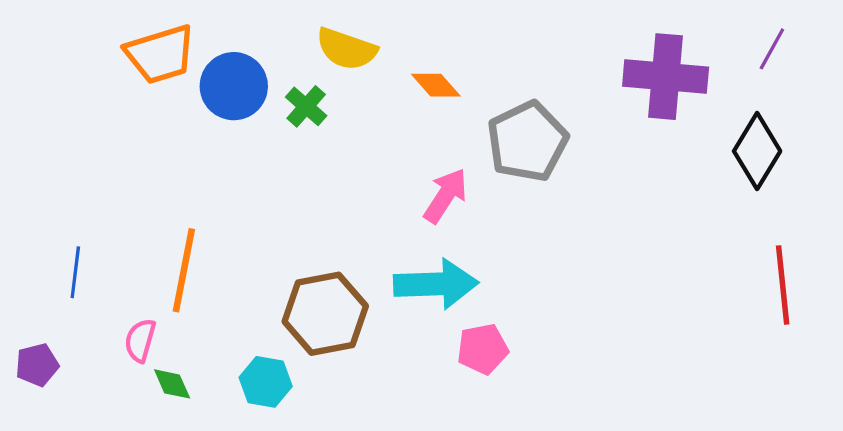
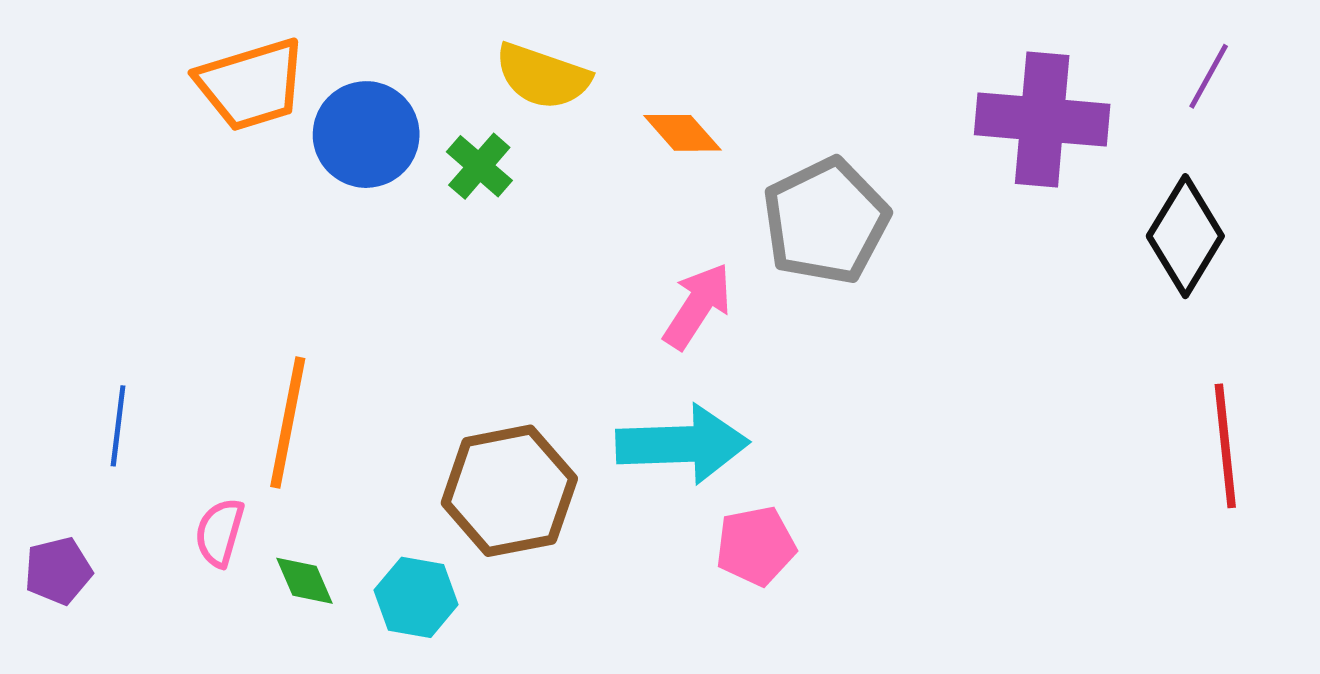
green diamond: (172, 384) -> (305, 581), moved

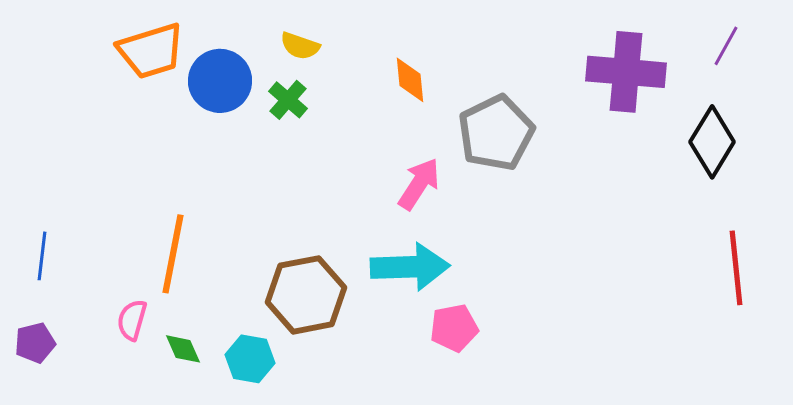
yellow semicircle: (543, 76) -> (300, 46), moved, size x0.7
orange diamond: (682, 133) -> (410, 80), turned 36
blue line: (118, 426) -> (42, 256), moved

